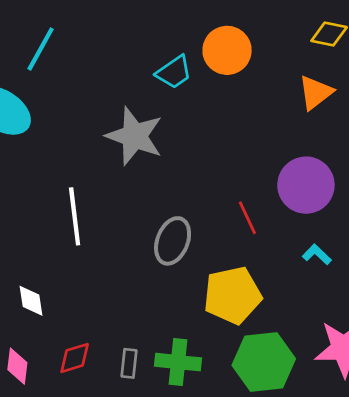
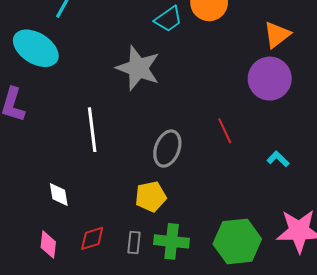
purple circle: (306, 185) -> (270, 79), moved
yellow pentagon: (232, 295) -> (151, 197), moved, size x0.7

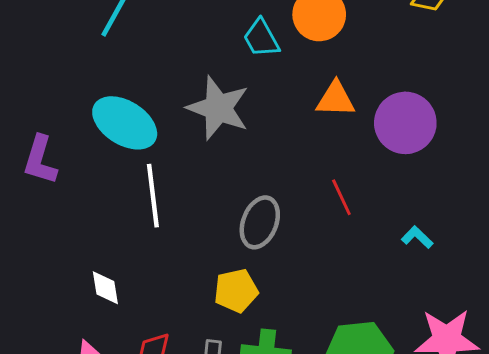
cyan trapezoid: (168, 19) -> (261, 38), turned 96
orange triangle: (277, 35) -> (336, 99), moved, turned 40
cyan ellipse: (36, 48) -> (125, 123), moved

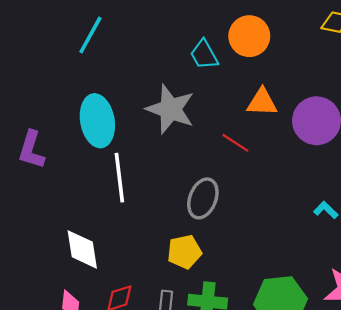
cyan ellipse: (125, 123) -> (97, 121), turned 48
red line: (341, 197) -> (235, 143), moved, turned -32
white diamond: (105, 288) -> (82, 249), size x1.5

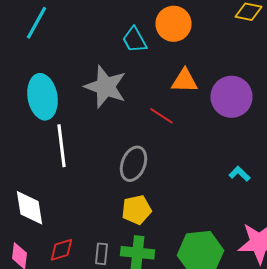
yellow pentagon: (184, 252) -> (136, 210), moved

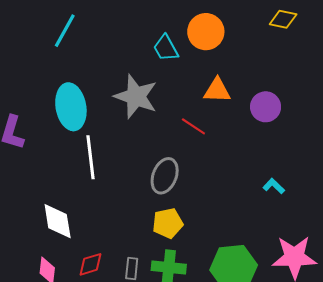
purple circle: (232, 97) -> (266, 107), size x0.7

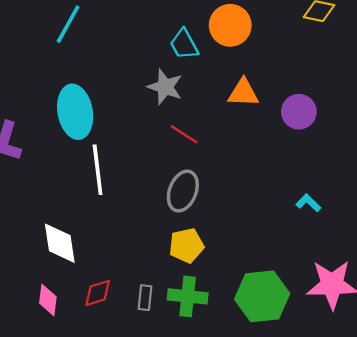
gray star: (136, 97) -> (165, 87), moved, size x0.7
red line: (193, 126) -> (184, 134), moved

